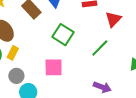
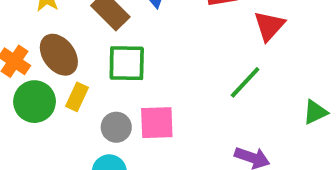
green square: (63, 35) -> (127, 63), moved, turned -30
gray circle: (16, 76) -> (116, 127), moved

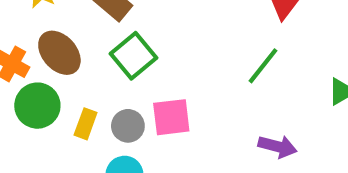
green square: (127, 63) -> (133, 56), turned -36
yellow rectangle: (77, 97) -> (86, 124), moved

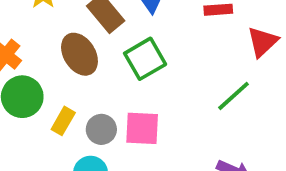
brown ellipse: (59, 53) -> (79, 54), moved
green square: (133, 56) -> (145, 59), moved

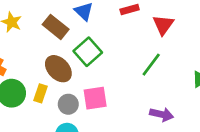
brown ellipse: (79, 54) -> (58, 69), moved
yellow rectangle: (63, 121) -> (41, 93), moved

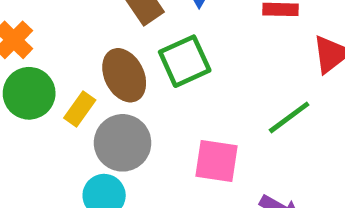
pink square: (95, 98) -> (216, 161), moved
gray circle: (68, 104) -> (123, 143), size x1.5

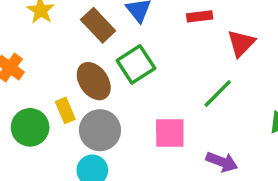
green circle: (29, 93) -> (30, 127), moved
yellow rectangle: (80, 109) -> (65, 110), turned -50

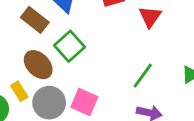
green line: (218, 94) -> (143, 76), moved
pink square: (170, 133) -> (84, 102), moved, turned 32

